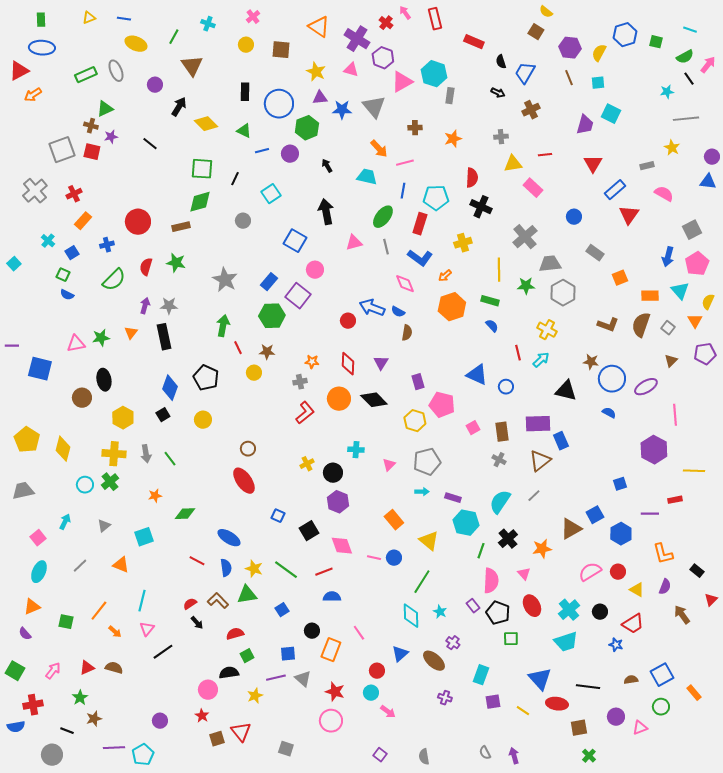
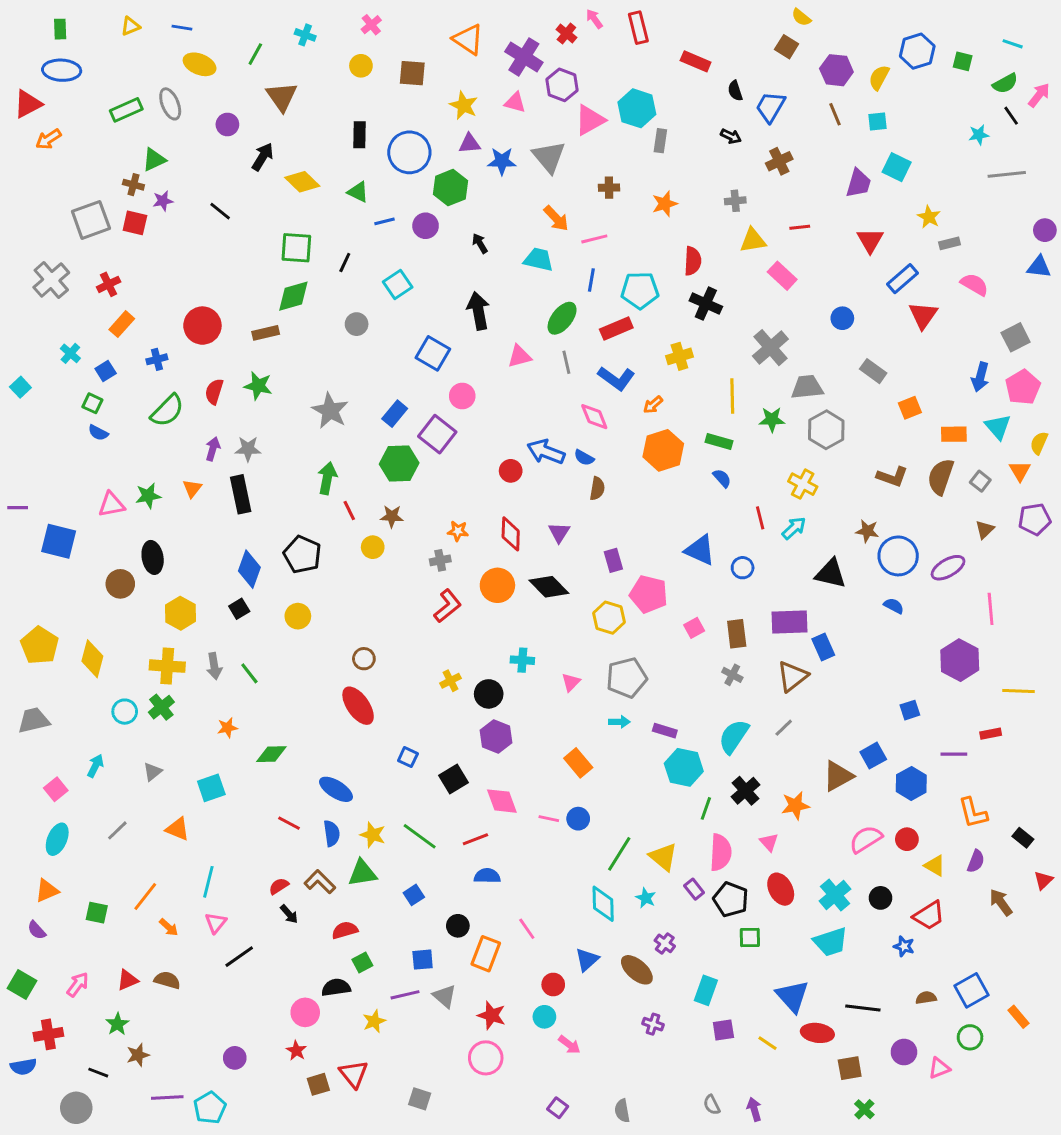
yellow star: (672, 148) -> (929, 217), moved
red rectangle: (420, 224) -> (616, 328), turned 50
yellow triangle: (429, 541) -> (663, 857), moved

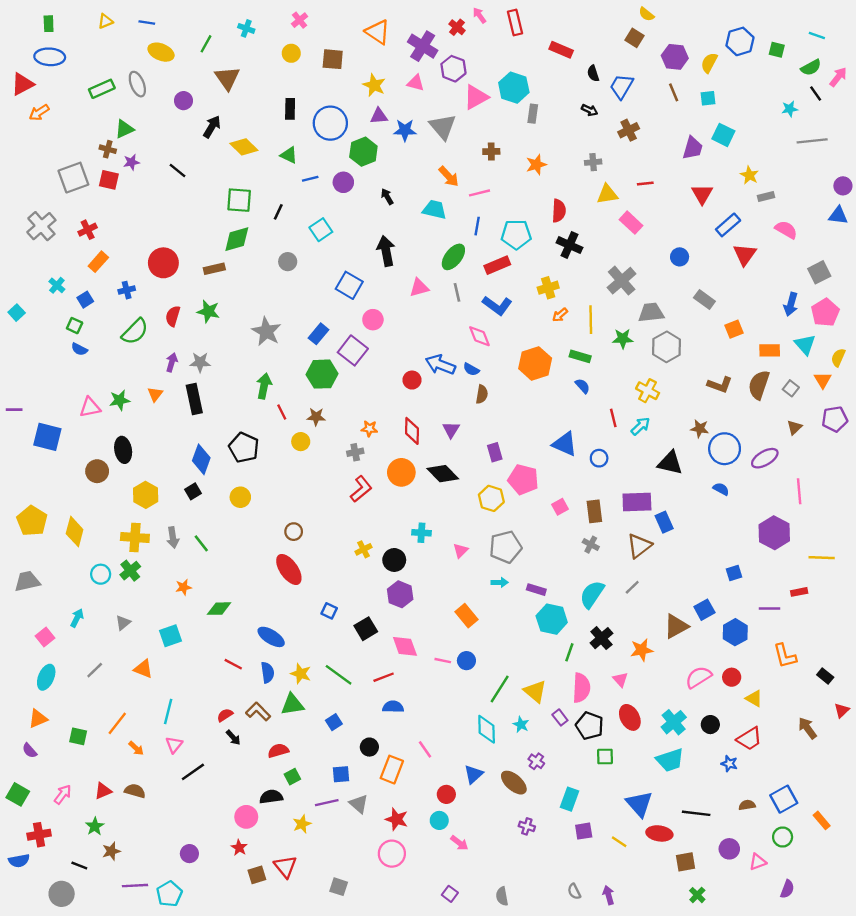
orange arrow: (653, 405) -> (560, 315), moved
purple semicircle: (976, 861) -> (787, 889), moved

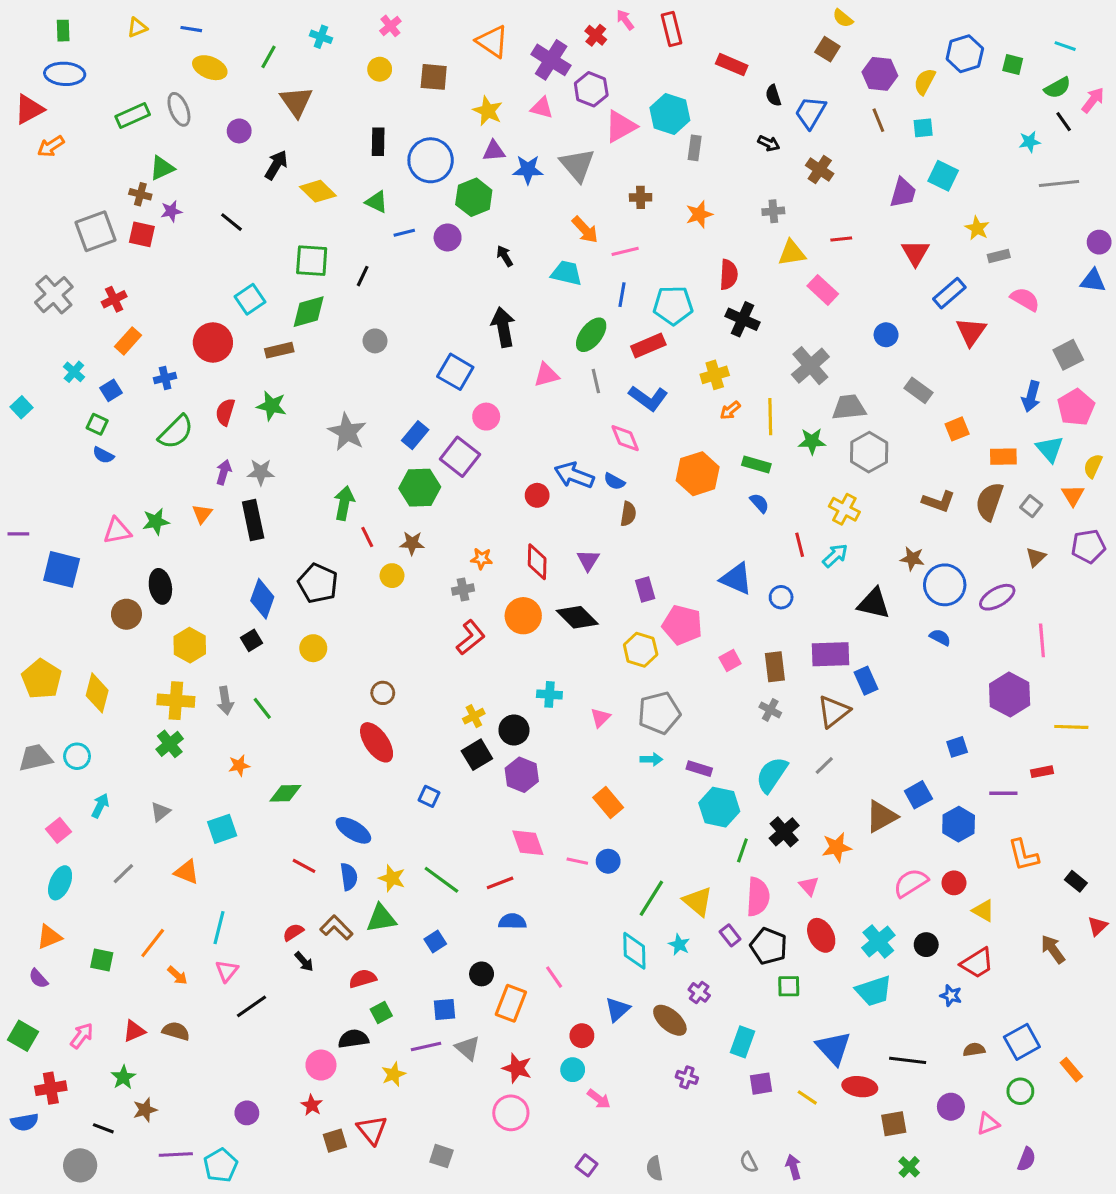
brown cross: (629, 130) -> (820, 170), turned -30
cyan square: (321, 230) -> (250, 299), moved
cyan circle: (101, 574) -> (77, 756), moved
black square: (366, 629) -> (477, 755), moved

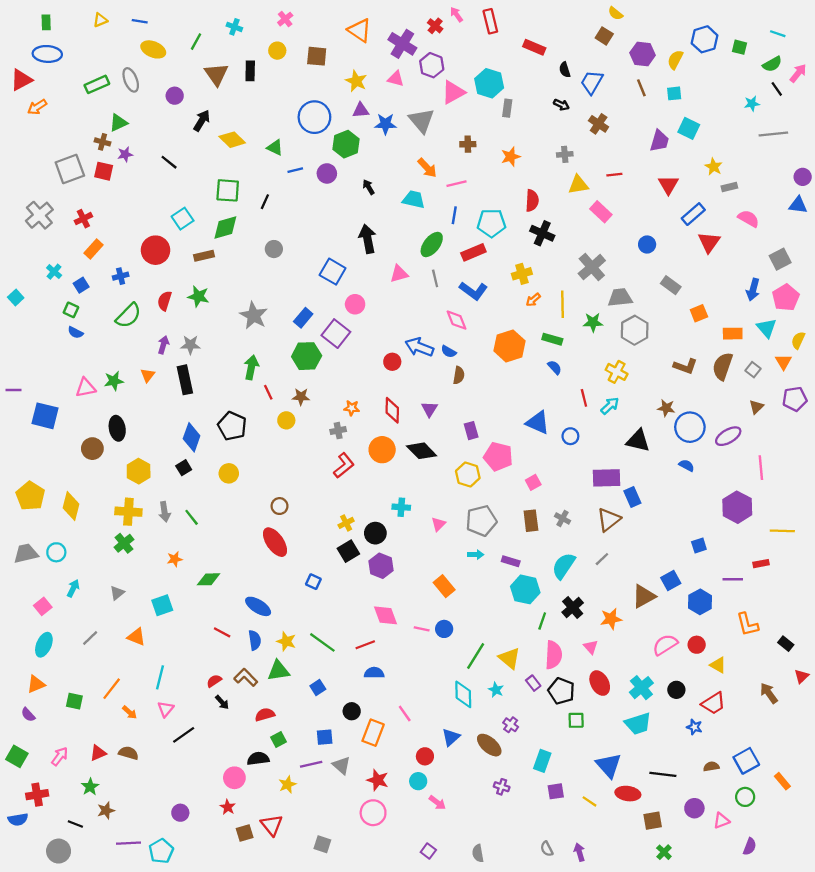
black rectangle: (378, 142) -> (250, 71), moved
brown rectangle: (775, 667) -> (531, 521), moved

